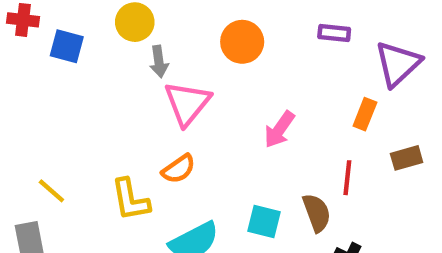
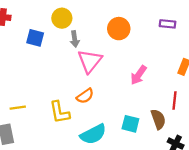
blue square: (67, 46) -> (35, 38), moved
yellow line: (51, 191) -> (18, 108), turned -49

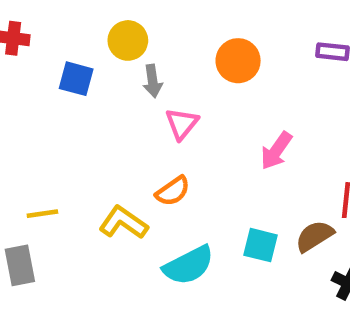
pink triangle: (90, 61) -> (182, 124), size x0.7
yellow L-shape: (60, 112) -> (123, 223), turned 135
brown semicircle: (158, 119) -> (314, 236), turned -102

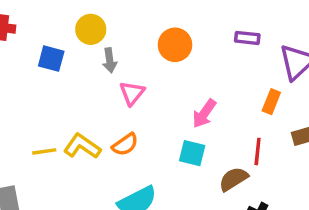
yellow line: (42, 214) -> (44, 151), moved
yellow L-shape: (123, 223) -> (82, 146), moved
cyan square: (261, 245) -> (192, 153), moved

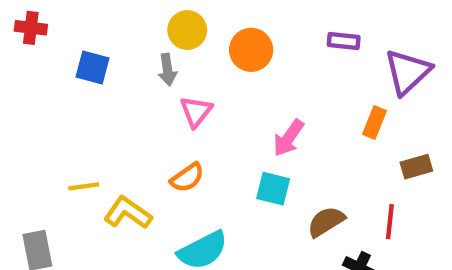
yellow circle: (91, 29) -> (187, 30), moved
yellow L-shape: (82, 146) -> (128, 213), moved
red line: (258, 151) -> (390, 222), moved

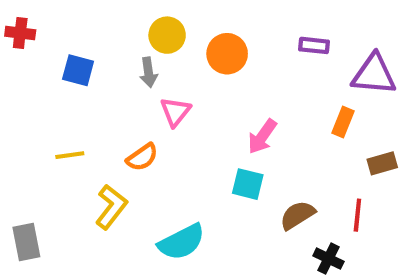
purple triangle: (408, 72) -> (374, 74), turned 48
orange semicircle: (187, 178) -> (142, 157), moved
yellow line: (84, 186) -> (70, 155), moved
yellow L-shape: (128, 213) -> (111, 207), turned 93

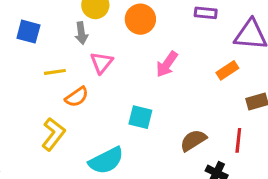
orange rectangle: (343, 122) -> (227, 70), turned 35
pink arrow: (262, 136) -> (167, 64), moved
yellow line: (70, 155) -> (55, 72), moved
cyan square: (248, 184) -> (140, 117), moved

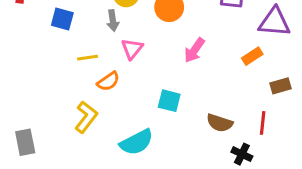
brown semicircle: (193, 140) -> (220, 123), turned -130

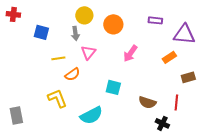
yellow L-shape: (86, 117) -> (57, 98), turned -60

